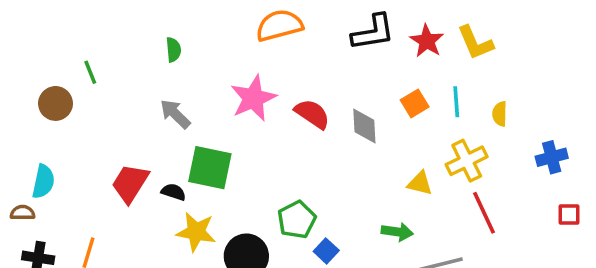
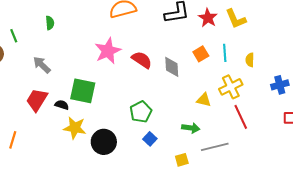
green semicircle: (173, 50) -> (50, 23), moved
gray arrow: (175, 114) -> (42, 65), moved
green pentagon: (297, 220) -> (141, 112), moved

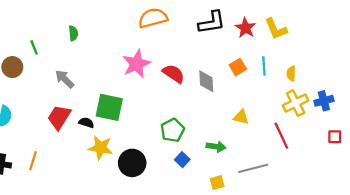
yellow cross: (231, 87) -> (296, 103), moved
green arrow: (191, 128) -> (216, 147), moved

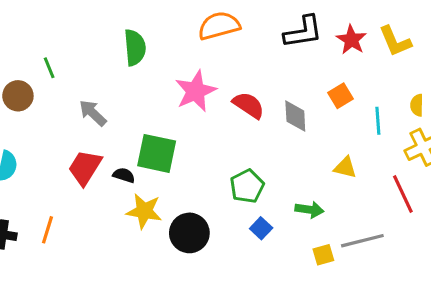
green semicircle: (73, 33) -> (135, 48), moved, size x1.6
cyan line: (264, 66) -> (378, 121), moved
yellow square: (217, 183) -> (323, 255), moved

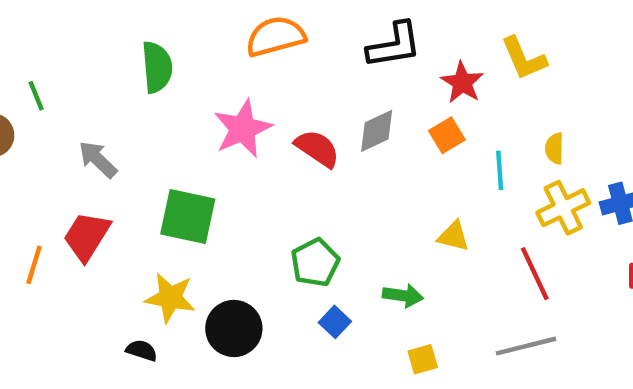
red star: (351, 40) -> (462, 83), moved
gray diamond: (295, 116) -> (377, 131), moved, turned 68
black semicircle: (124, 175) -> (142, 350), moved
orange line: (48, 230) -> (34, 265), moved
gray line: (362, 241) -> (526, 346), moved

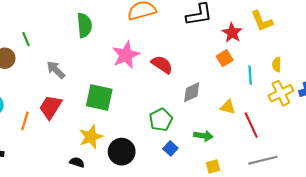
gray diamond: (377, 131) -> (192, 92), moved
red line: (535, 274) -> (251, 125), moved
yellow star: (170, 298) -> (91, 137), turned -30

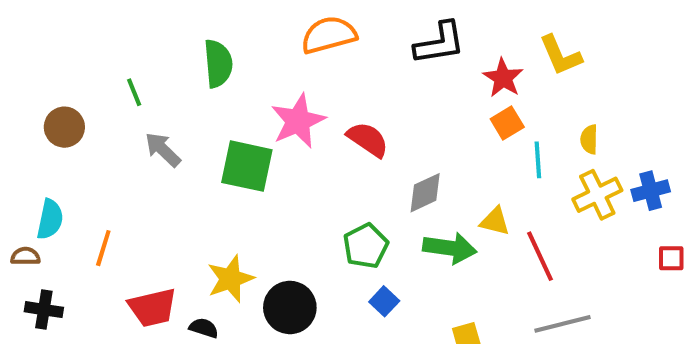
green line: (26, 39) -> (134, 92), moved
orange square: (225, 58) -> (507, 123), moved
green square: (99, 97) -> (247, 166), moved
red trapezoid: (50, 107) -> (153, 307), moved, turned -135
green arrow: (203, 136) -> (450, 248), moved, size x1.4

